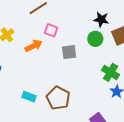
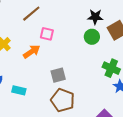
gray square: (69, 52) -> (58, 75), moved
cyan rectangle: (29, 97) -> (19, 90), moved

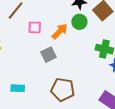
orange arrow: (32, 52) -> (60, 31), moved
gray square: (58, 75) -> (48, 55), moved

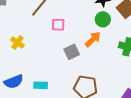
orange arrow: (60, 31) -> (93, 39), moved

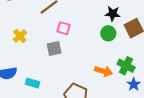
orange arrow: (93, 39) -> (104, 71), moved, turned 48
gray square: (72, 52) -> (54, 49), moved

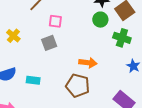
green cross: (126, 66) -> (122, 38), moved
orange arrow: (104, 71) -> (88, 63), moved

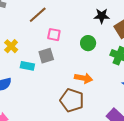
green circle: (100, 20) -> (88, 43), moved
cyan rectangle: (33, 80) -> (27, 66), moved

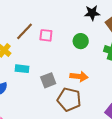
brown line: (38, 15) -> (24, 31), moved
gray square: (46, 56) -> (48, 80), moved

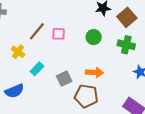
cyan rectangle: (22, 69) -> (37, 69), turned -48

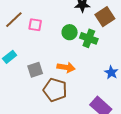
green cross: (126, 45) -> (89, 38), moved

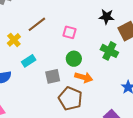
pink square: (35, 25) -> (69, 32), moved
green circle: (70, 32) -> (74, 59), moved

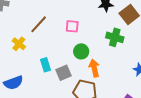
cyan rectangle: (29, 61) -> (46, 65), moved, turned -64
orange arrow: (84, 77) -> (94, 68), turned -108

